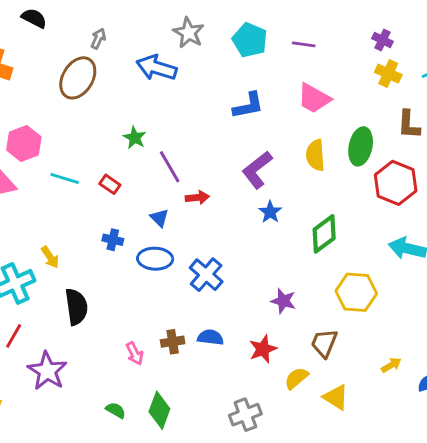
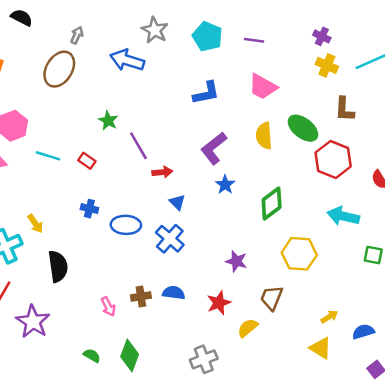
green ellipse: (361, 146) -> (303, 128), turned -64
blue triangle: (159, 218) -> (177, 202), moved
yellow triangle: (336, 397) -> (321, 348), moved

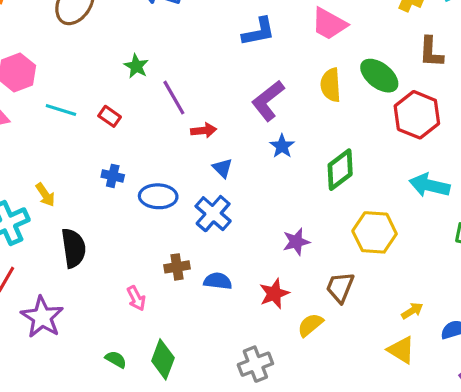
purple star: (236, 261) -> (296, 242), turned -30
brown cross: (141, 296) -> (177, 267), moved

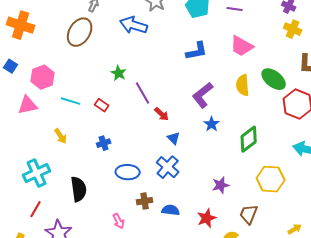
red arrow: (204, 130) -> (162, 114), turned 49
blue cross: (113, 176) -> (104, 143), turned -32
yellow arrow: (45, 195) -> (61, 136), moved
blue ellipse: (158, 196) -> (128, 172), moved

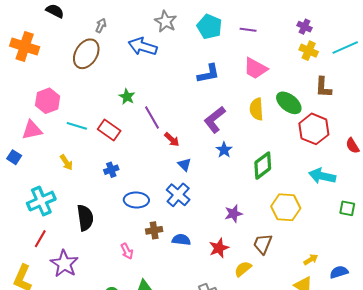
blue square: (11, 66) -> (14, 157), moved
red rectangle: (102, 105) -> (109, 130), size x1.5

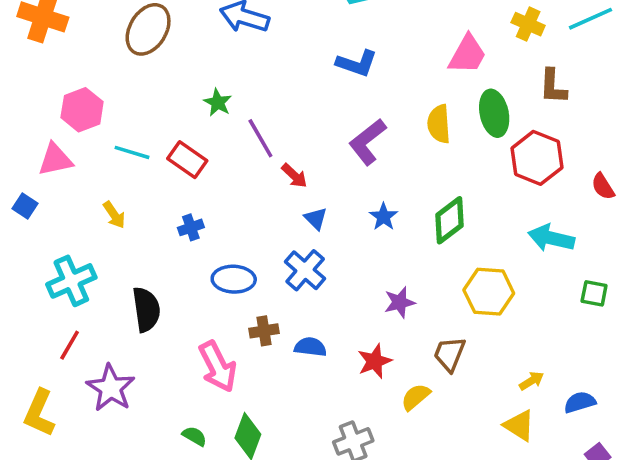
pink trapezoid: (255, 68) -> (467, 54), moved, turned -90
blue L-shape: (208, 74) -> (357, 63), turned 30
green ellipse: (289, 103) -> (494, 113), turned 40
blue star: (224, 150) -> (384, 217), moved
pink arrow: (127, 251) -> (218, 367), size x1.8

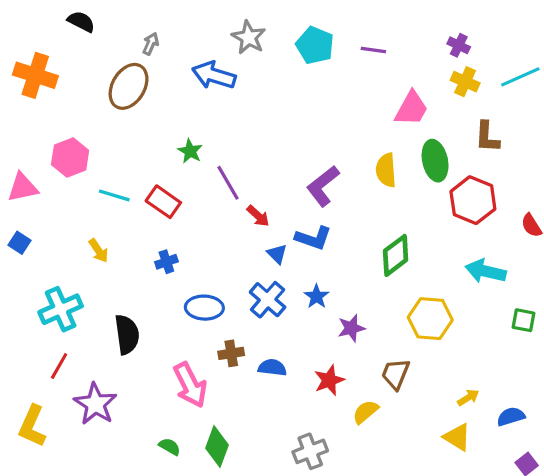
blue L-shape: (357, 63) -> (313, 238), moved
pink triangle: (55, 160) -> (23, 187), moved
blue star: (384, 217) -> (317, 297), moved

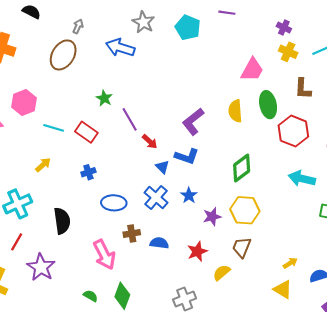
purple line: (373, 50) -> (227, 13), moved
yellow arrow: (99, 251) -> (43, 165), turned -98
yellow hexagon: (430, 319) -> (245, 210), moved

